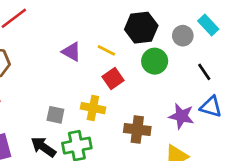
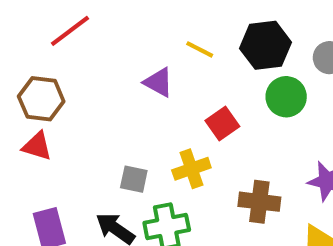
yellow line: (106, 50) -> (200, 49), moved
yellow cross: (93, 108) -> (191, 169), turned -30

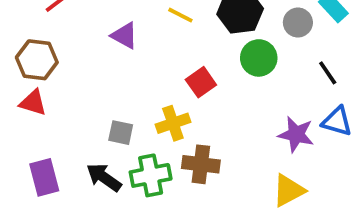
purple triangle: (158, 82) -> (124, 36), moved
brown cross: (259, 202) -> (201, 164), moved

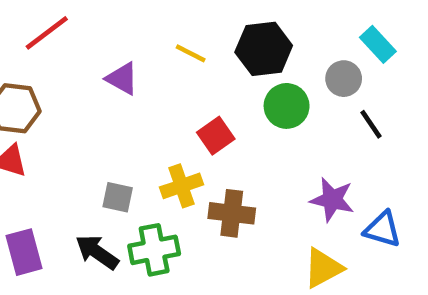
gray circle: (298, 23) -> (344, 79), moved
blue triangle: (337, 121) -> (382, 229), moved
brown cross: (201, 164) -> (232, 213), moved

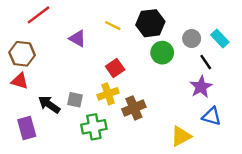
cyan rectangle: (378, 44) -> (220, 39), moved
red square: (216, 136) -> (115, 68), moved
purple star: (332, 200) -> (201, 87), moved, turned 30
brown cross: (232, 213) -> (134, 108), turned -30
black arrow: (97, 252) -> (49, 104), moved

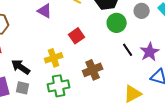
black line: (206, 62) -> (128, 50), moved
yellow cross: (108, 94) -> (54, 58), moved
gray square: (75, 100) -> (23, 88), moved

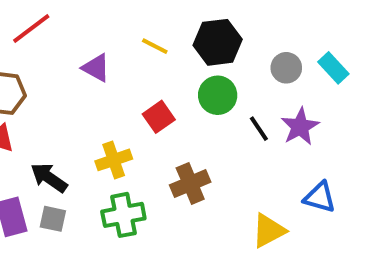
green circle: (117, 23) -> (218, 95), moved
black line: (128, 50) -> (259, 129), moved
purple star: (150, 52) -> (300, 127), moved

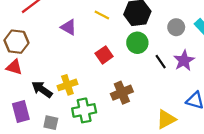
yellow cross: (114, 160) -> (67, 85), moved
gray square: (53, 219) -> (51, 123), moved

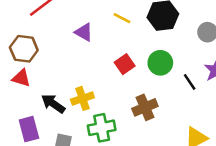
green circle: (137, 43) -> (160, 63), moved
black line: (161, 62) -> (190, 82), moved

